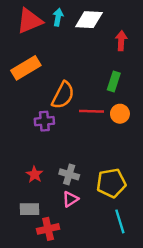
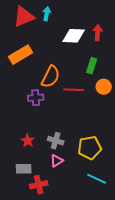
white diamond: (89, 20) -> (74, 36), moved
orange circle: (120, 114) -> (104, 87), moved
cyan line: (120, 221) -> (97, 179), turned -48

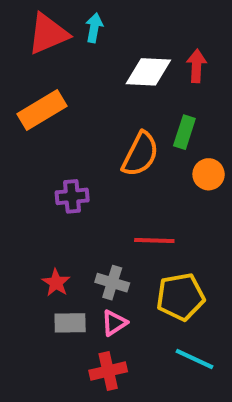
orange semicircle: (51, 77) -> (140, 154), moved
red line: (74, 90) -> (154, 241), moved
gray rectangle: (24, 169) -> (70, 323), moved
red cross: (39, 185) -> (108, 371), moved

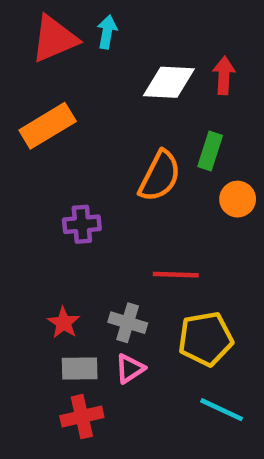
red cross: (108, 371) -> (82, 417), moved

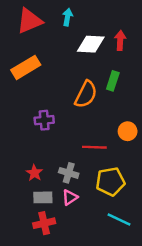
cyan arrow: (107, 32) -> (67, 17), moved
orange circle: (238, 199) -> (128, 131), moved

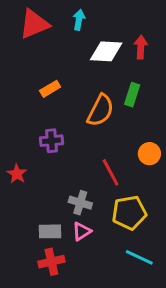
orange rectangle: (26, 67) -> (50, 89), moved, size x0.6
red line: (94, 147) -> (111, 172), turned 60
red star: (34, 173) -> (17, 174), moved

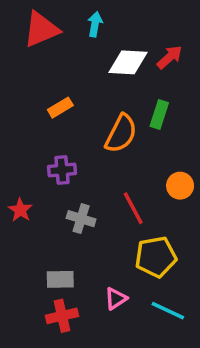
red arrow: (141, 47) -> (170, 57), turned 45
gray cross: (80, 203) -> (81, 219), moved
pink triangle: (82, 231) -> (116, 298), moved

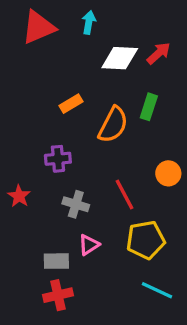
orange rectangle: (60, 108) -> (71, 104), moved
pink triangle: (116, 298) -> (89, 245), moved

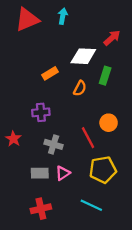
white diamond: (120, 58) -> (83, 56), moved
orange semicircle: (113, 125) -> (80, 88), size x0.6
orange circle: (168, 173) -> (109, 123), moved
gray rectangle: (56, 261) -> (40, 173), moved
cyan line: (157, 290) -> (91, 205), moved

